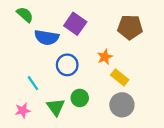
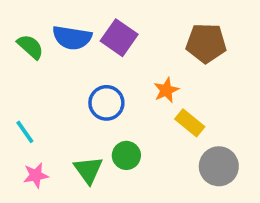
green semicircle: (25, 15) -> (30, 47), moved
blue semicircle: (47, 37) -> (72, 38), moved
cyan line: (33, 83) -> (25, 132), moved
gray circle: (122, 105) -> (219, 166), moved

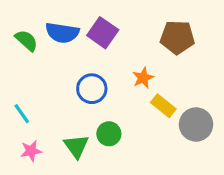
gray circle: (219, 166) -> (196, 124), moved

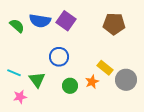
orange star: (143, 78) -> (92, 82), moved
cyan line: (22, 114) -> (14, 73), turned -32
green triangle: (76, 146) -> (37, 80), moved

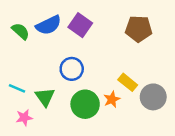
blue semicircle: (40, 21) -> (49, 25), turned -35
green circle: (70, 86) -> (85, 104), size x1.5

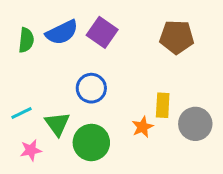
green semicircle: (21, 31) -> (26, 40), turned 54
yellow rectangle: (128, 82) -> (163, 105), turned 54
cyan line: (17, 88) -> (22, 113), turned -49
green circle: (85, 104) -> (91, 142), moved

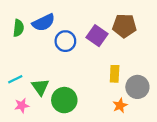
purple square: (102, 32) -> (97, 36), moved
blue circle: (91, 88) -> (65, 41), moved
orange star: (143, 127) -> (120, 105), moved

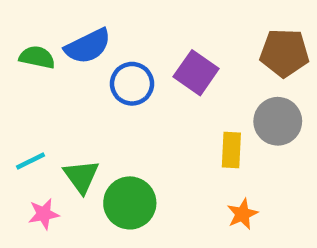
brown pentagon: (124, 26) -> (284, 53), moved
green semicircle: (18, 28) -> (37, 57), turned -84
gray circle: (137, 87) -> (278, 121), moved

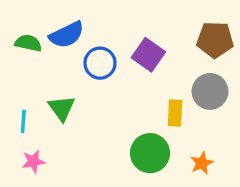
cyan line: (30, 161) -> (23, 121), turned -60
green triangle: (81, 176) -> (62, 108), moved
green circle: (130, 203) -> (150, 153), moved
orange star: (242, 214) -> (202, 163), moved

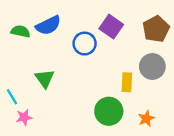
brown pentagon: (215, 40) -> (156, 29), turned -30
purple square: (148, 55) -> (111, 27), moved
blue circle: (100, 63) -> (85, 44), moved
cyan line: (23, 121) -> (12, 97), moved, turned -35

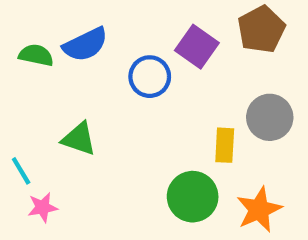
brown pentagon: (156, 29) -> (261, 29), moved
green triangle: (45, 79) -> (79, 139), turned -35
orange star: (146, 119) -> (259, 210), size x1.5

